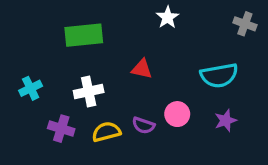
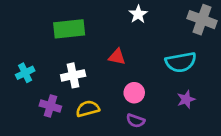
gray cross: (245, 24) -> (202, 20), size x1.5
pink circle: (177, 114) -> (134, 93), moved
purple semicircle: (143, 125) -> (136, 121), moved

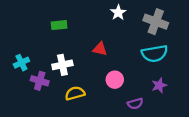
gray cross: (202, 20) -> (156, 22), moved
green rectangle: (69, 29) -> (59, 25), size x0.6
purple cross: (50, 106) -> (40, 81), moved
purple semicircle: (136, 121) -> (135, 104), moved, turned -35

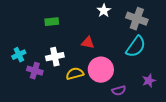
cyan semicircle: (155, 53) -> (136, 47), turned -45
pink circle: (115, 80) -> (101, 70), size x1.6
purple star: (159, 85) -> (149, 81), moved
yellow semicircle: (75, 93) -> (75, 74), moved

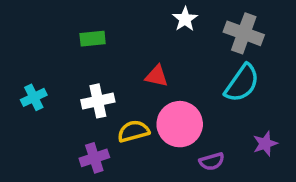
purple cross: (35, 71) -> (94, 158), moved, turned -35

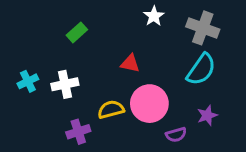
green rectangle: (93, 39) -> (77, 32), turned -36
white cross: (98, 101) -> (65, 84), moved
purple star: (265, 144) -> (207, 115), moved

